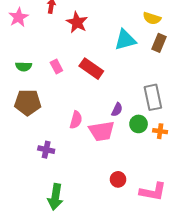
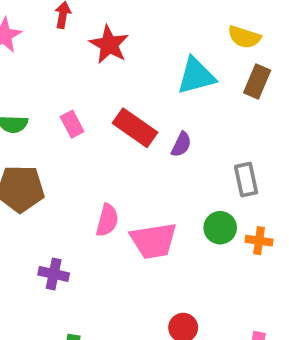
gray rectangle: (153, 97) -> (246, 180), size x0.7
purple semicircle: (117, 110) -> (181, 144), moved

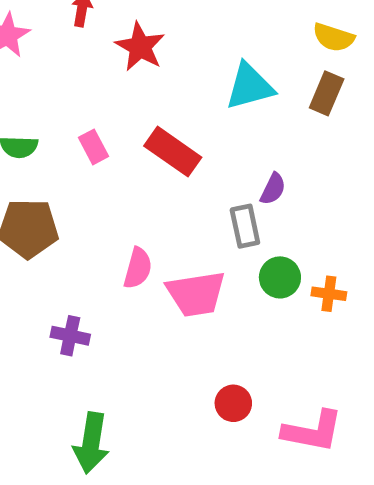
yellow semicircle: (244, 37) -> (334, 37), moved
purple semicircle: (181, 144) -> (273, 189), moved
gray rectangle: (246, 180) -> (245, 226), moved

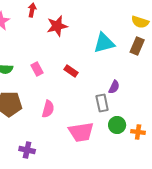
red star: (140, 47) -> (57, 26), turned 30
red rectangle: (173, 152) -> (71, 71), size x0.6
pink semicircle: (138, 268) -> (48, 109), moved

